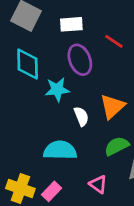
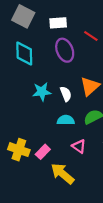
cyan star: (57, 89) -> (42, 92), moved
cyan semicircle: (60, 150) -> (66, 120), moved, size x0.7

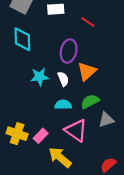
purple ellipse: (65, 50) -> (69, 51), moved, turned 35
pink triangle: (79, 146) -> (76, 130), size x1.6

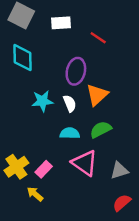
gray triangle: (106, 120) -> (119, 170), moved
yellow cross: (17, 134) -> (16, 167), turned 36
yellow arrow: (60, 157) -> (35, 194), moved, size x0.6

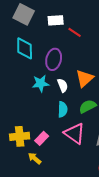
red line: (98, 38) -> (75, 32), moved
purple ellipse: (76, 71) -> (54, 59), moved
cyan semicircle: (70, 133) -> (63, 109), turned 91
yellow cross: (16, 167) -> (20, 136), turned 30

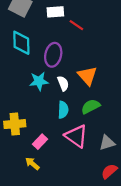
orange triangle: (85, 78) -> (87, 76), turned -30
yellow cross: (20, 136) -> (15, 124), moved

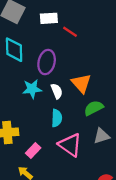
green semicircle: (91, 106) -> (94, 108), moved
gray triangle: (107, 143) -> (101, 136), moved

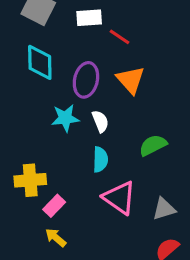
orange triangle: (81, 83) -> (131, 80), moved
gray triangle: (101, 136) -> (164, 209), moved
pink rectangle: (33, 150) -> (54, 206), moved

